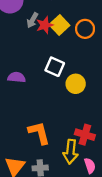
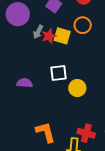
yellow square: (59, 25) -> (62, 36), turned -30
orange circle: (85, 29) -> (83, 25), moved
white square: (55, 67) -> (58, 73), turned -30

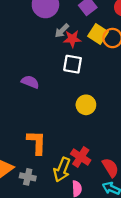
yellow square: (62, 36) -> (98, 34), moved
white square: (58, 73) -> (73, 64), moved

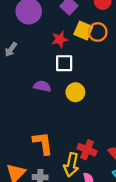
gray arrow: (62, 31) -> (11, 49), moved
purple semicircle: (30, 82) -> (42, 86), moved
yellow circle: (86, 105) -> (75, 92), moved

